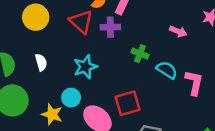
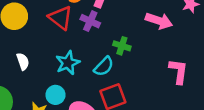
purple cross: (110, 27) -> (90, 21), turned 30
pink arrow: (178, 31) -> (159, 21), size x1.5
cyan semicircle: (167, 70) -> (104, 66), moved, turned 105

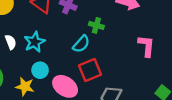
cyan star: (68, 63) -> (35, 42), moved

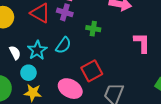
cyan semicircle: (81, 44) -> (63, 45), moved
cyan circle: (40, 70) -> (28, 73), moved

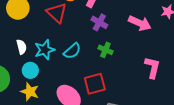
purple cross: (65, 12) -> (99, 22), moved
green cross: (93, 29) -> (105, 50), moved

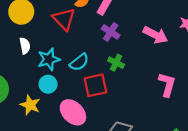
white semicircle: (22, 47) -> (25, 46), moved
cyan circle: (30, 70) -> (48, 84), moved
red square: (95, 84) -> (95, 85), moved

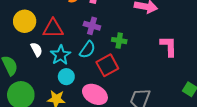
red triangle: (64, 19) -> (53, 28), moved, turned -30
purple cross: (111, 32) -> (92, 26), moved

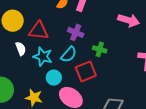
cyan star: (61, 55) -> (43, 57), turned -30
cyan circle: (66, 77) -> (54, 78), moved

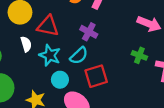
green cross: (100, 49) -> (139, 55), moved

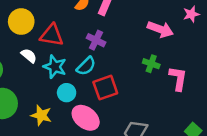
white semicircle: (26, 44) -> (29, 56), turned -32

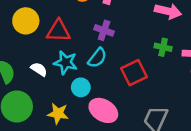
white semicircle: (29, 56) -> (39, 69), moved
red square: (105, 88) -> (134, 73), moved

